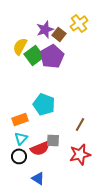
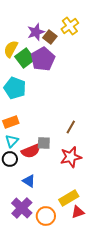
cyan pentagon: (44, 104) -> (15, 88), moved

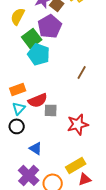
green square: (25, 58) -> (32, 38), moved
cyan pentagon: (15, 88) -> (39, 54), moved
brown line: (71, 127) -> (82, 72), moved
red semicircle: (31, 151) -> (38, 100), moved

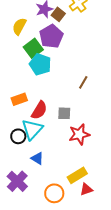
red semicircle: (38, 100) -> (39, 110), turned -36
cyan triangle: (19, 108) -> (32, 129), moved, size x1.6
gray square: (51, 110) -> (64, 113), moved
purple cross: (29, 175) -> (17, 181), moved

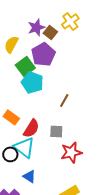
brown line: (83, 82) -> (64, 100), moved
orange rectangle: (19, 99) -> (11, 117), turned 56
cyan triangle: (32, 129) -> (24, 147), turned -35

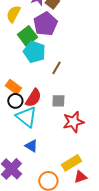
brown line: (64, 100) -> (56, 68), moved
black circle: (10, 154) -> (15, 101), moved

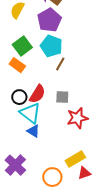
green square: (27, 36) -> (22, 46), moved
cyan pentagon: (34, 52) -> (51, 46), moved
orange rectangle: (13, 87) -> (17, 65), moved
blue triangle: (31, 146) -> (33, 131), moved

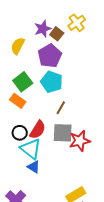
brown line: (60, 64) -> (61, 108), moved
gray square: (62, 97) -> (63, 133), size x1.5
red star: (77, 118) -> (80, 141), moved

